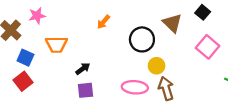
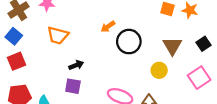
black circle: (142, 39) -> (129, 42), moved
blue square: (25, 58) -> (14, 36), moved
yellow circle: (157, 66) -> (159, 70), moved

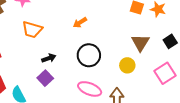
black circle: (129, 42) -> (89, 55), moved
purple square: (73, 86) -> (45, 78), turned 35

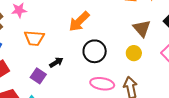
orange arrow: (80, 23) -> (79, 21), size x1.6
purple square: (45, 78) -> (38, 76), moved

